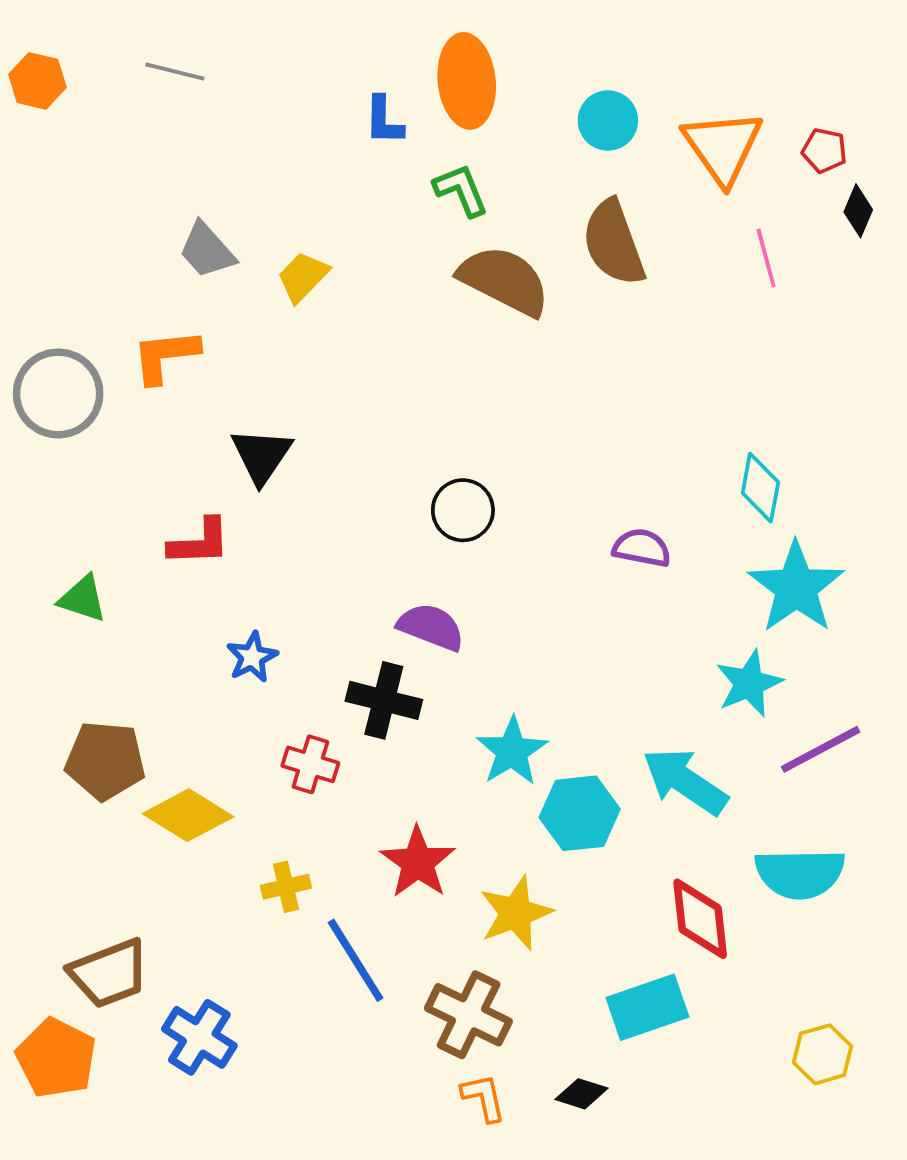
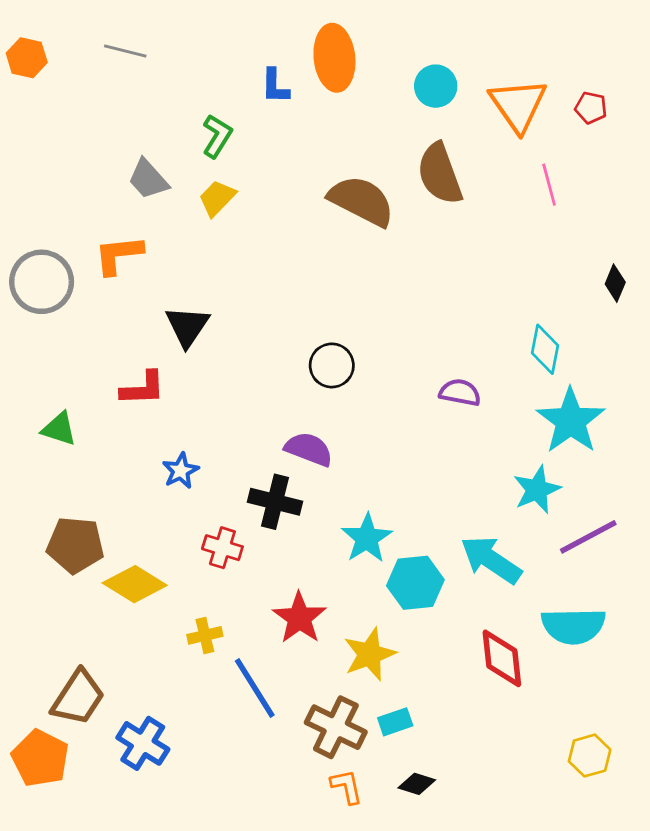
green L-shape: (461, 190) -> (217, 136), moved, turned 54
black diamond: (858, 211) -> (615, 283), moved
brown trapezoid: (109, 973) -> (78, 697), turned -36
cyan rectangle: (647, 1007) -> (395, 722), moved, size x0.6

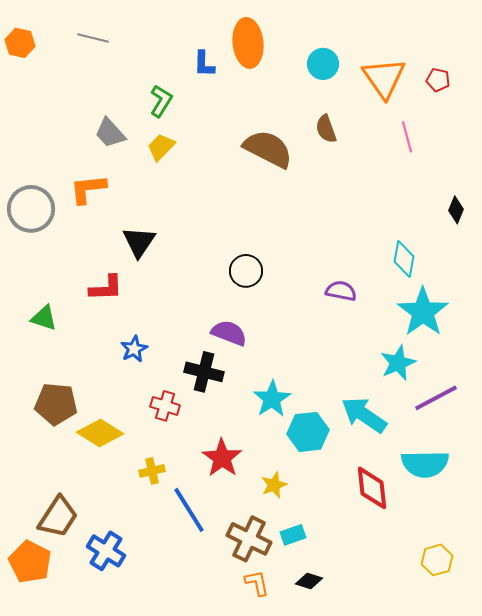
brown semicircle: (440, 174) -> (326, 129), size x0.6
yellow star: (370, 654) -> (274, 485), size x0.7

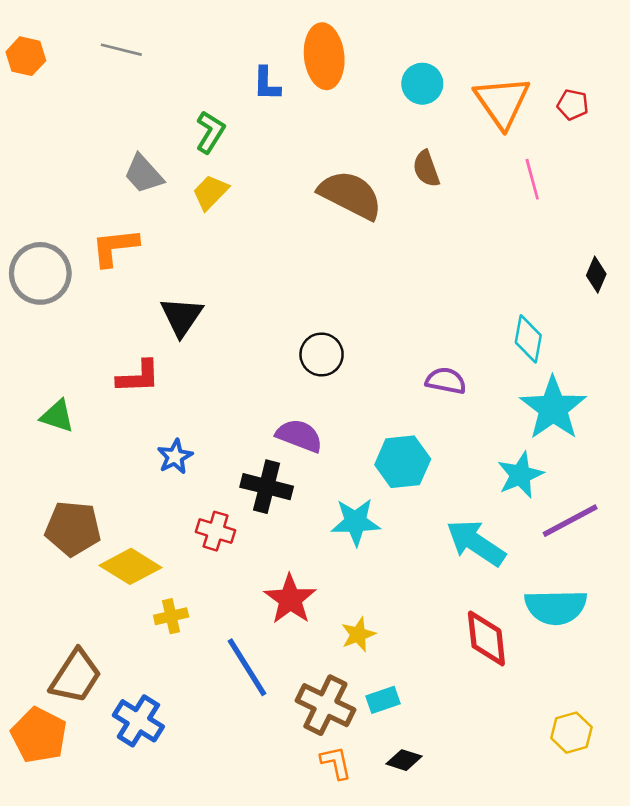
cyan star: (272, 399) -> (356, 522), turned 30
cyan hexagon: (308, 432) -> (403, 462), moved
yellow cross: (152, 471) -> (171, 616), moved

